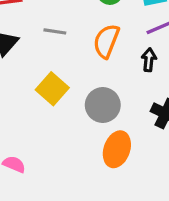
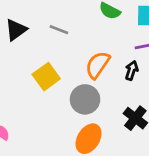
orange semicircle: (106, 41) -> (98, 65), moved

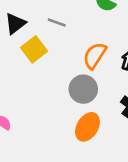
yellow square: (46, 77) -> (34, 49), moved

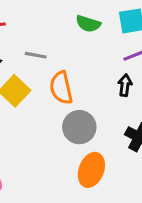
orange semicircle: (95, 56) -> (61, 88), moved, turned -36

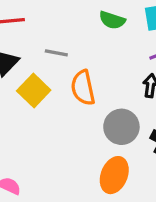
gray circle: (79, 127) -> (121, 127), moved

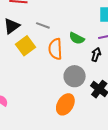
green semicircle: (112, 20) -> (77, 38), moved

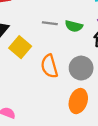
gray line: (43, 25) -> (50, 23), moved
orange semicircle: (55, 49) -> (49, 66), moved

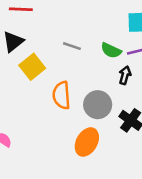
green semicircle: (74, 26) -> (111, 50), moved

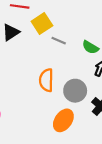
yellow square: (32, 67) -> (42, 23), moved

